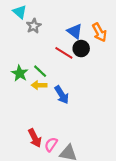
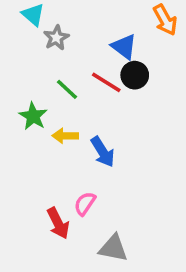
orange arrow: (99, 32) -> (165, 20), moved
green line: (40, 71) -> (67, 89), moved
pink semicircle: (51, 144) -> (85, 204), moved

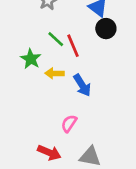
red line: (106, 82) -> (73, 46), moved, turned 35
red arrow: (58, 223) -> (49, 153), moved, turned -40

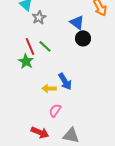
red line: (73, 46) -> (30, 46), moved
yellow arrow: (54, 73) -> (49, 88), moved

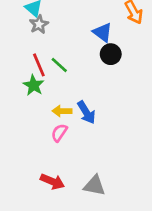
gray star: (39, 17) -> (39, 24), moved
yellow arrow: (49, 88) -> (62, 111), moved
pink semicircle: (55, 110) -> (59, 133), moved

